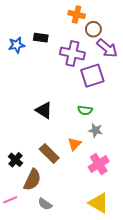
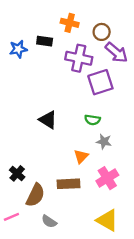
orange cross: (77, 14) -> (70, 23), moved
brown rectangle: (49, 153) -> (68, 184), moved, turned -48

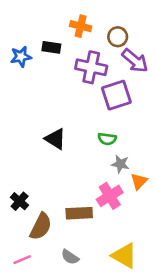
orange triangle: (81, 156) -> (139, 181), moved
pink cross: (107, 178) -> (110, 196), moved
pink line: (11, 217) -> (22, 260), moved
gray semicircle: (49, 221) -> (70, 257), moved

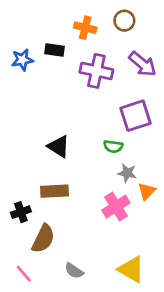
brown circle: (118, 37) -> (124, 21), moved
purple square: (116, 95) -> (136, 116), moved
black cross: (20, 201) -> (21, 212), turned 30
brown rectangle: (79, 213) -> (54, 191), moved
pink line: (22, 260) -> (24, 274), turned 72

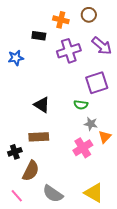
blue star: (22, 60) -> (16, 58), moved
purple cross: (96, 71) -> (69, 51), turned -30
gray semicircle: (74, 271) -> (53, 194), size x1.5

